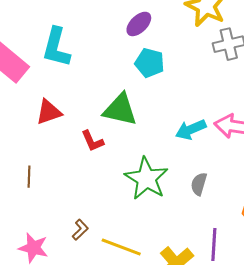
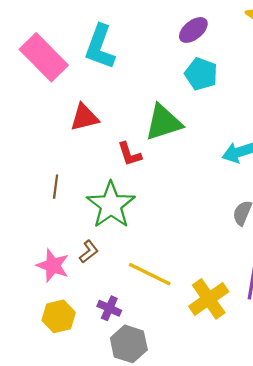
green triangle: (120, 110) -> (163, 122), turned -36
green star: (146, 179) -> (111, 205), moved
brown L-shape: (80, 230) -> (89, 252), moved

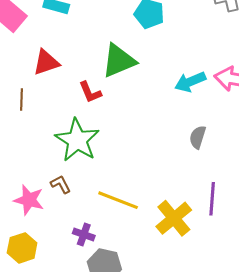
brown line: (56, 187) -> (21, 99), moved
brown L-shape: (89, 252) -> (61, 184), turned -75
yellow hexagon: (59, 316) -> (22, 248), moved

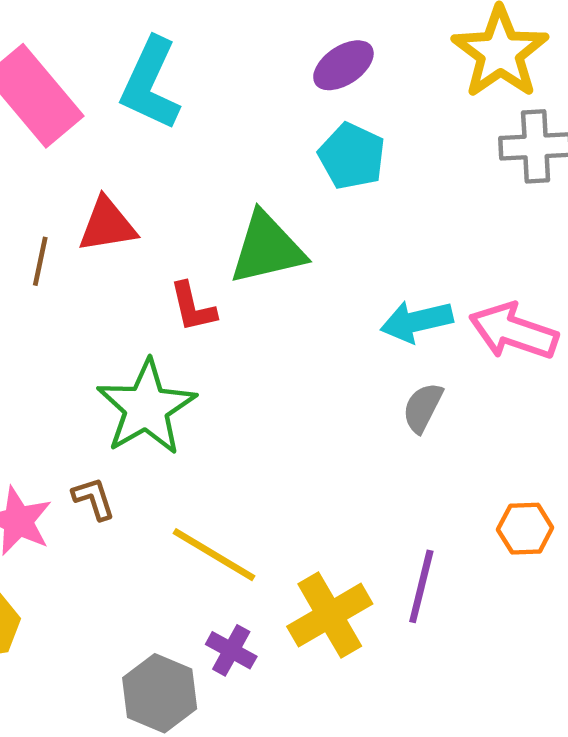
brown line: (21, 99) -> (40, 261), moved
gray semicircle: (198, 137) -> (423, 408), moved
purple cross: (84, 234) -> (231, 650), moved

